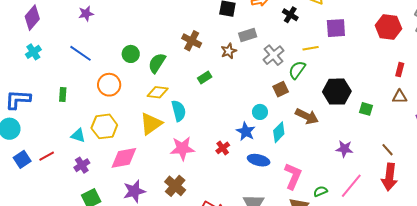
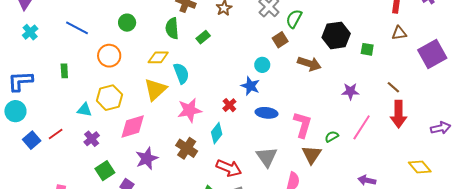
green semicircle: (157, 63) -> (172, 28), moved, turned -30
cyan diamond: (279, 132) -> (217, 133), moved

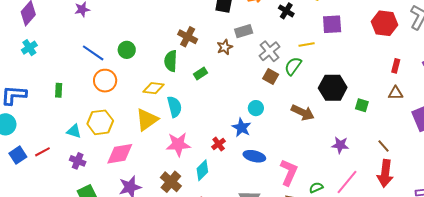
blue line: (77, 28) -> (93, 53), moved
brown square: (280, 40) -> (271, 77), moved, turned -35
purple cross: (92, 139) -> (78, 161), turned -35

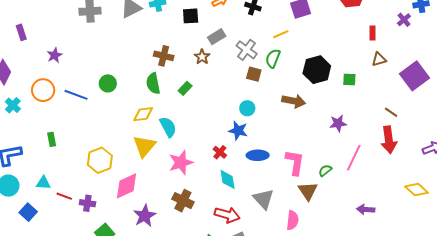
orange circle: (105, 81) -> (43, 90), moved
cyan triangle: (74, 131) -> (43, 183), moved
brown line: (383, 146) -> (391, 112), moved
red line: (42, 152) -> (64, 196), moved, turned 63
cyan diamond: (202, 170) -> (228, 179), moved, turned -40

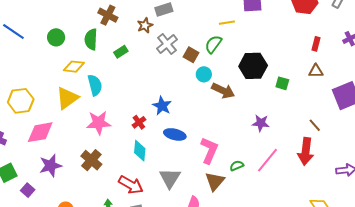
gray cross: (247, 50) -> (167, 44), moved
green circle: (108, 83) -> (56, 37), moved
cyan circle: (247, 108) -> (204, 74), moved

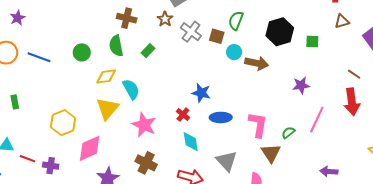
pink star: (99, 123) -> (144, 125), turned -30

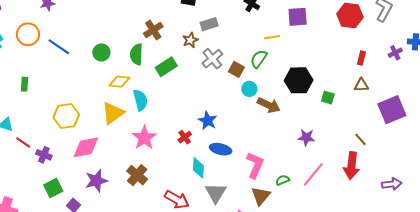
brown cross: (127, 18) -> (153, 30), turned 30
green rectangle: (148, 51) -> (166, 67), size x1.5
cyan diamond: (191, 142) -> (198, 168), moved

